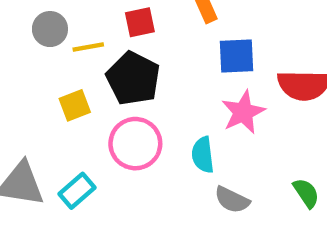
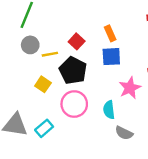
red square: (140, 22) -> (77, 41), turned -35
blue square: (236, 56) -> (111, 57), moved
yellow square: (75, 105) -> (43, 84), turned -35

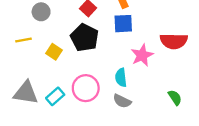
yellow line: (50, 54) -> (23, 40), moved
pink circle: (74, 104) -> (86, 88), moved
gray semicircle: (124, 133) -> (122, 101), moved

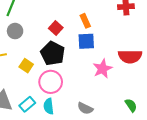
cyan semicircle: (121, 78) -> (49, 106), moved
pink circle: (86, 88) -> (51, 82), moved

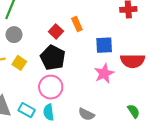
orange rectangle: (85, 21) -> (77, 24), moved
blue square: (86, 41) -> (104, 45), moved
yellow square: (26, 66) -> (19, 63), moved
cyan rectangle: (27, 104) -> (27, 110), turned 70

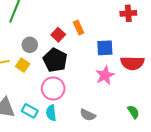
gray circle: (14, 35) -> (30, 45), moved

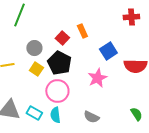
blue square: (105, 48) -> (108, 51), turned -30
yellow square: (23, 65) -> (36, 69), moved
pink star: (105, 75) -> (97, 78), moved

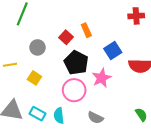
black pentagon: (59, 63) -> (76, 63), moved
yellow square: (36, 69) -> (34, 78), moved
pink circle: (57, 91) -> (74, 90), moved

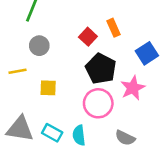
gray circle: (38, 47) -> (39, 46), moved
yellow square: (34, 78) -> (48, 88), turned -32

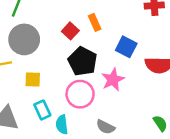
gray circle: (39, 46) -> (24, 39), size x1.6
blue square: (147, 53) -> (126, 47), turned -30
cyan rectangle: (52, 133) -> (42, 110), moved, turned 36

